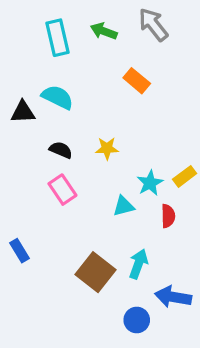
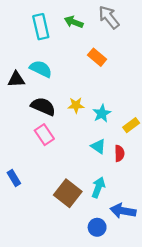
black semicircle: (61, 150) -> (43, 106), size x1.5
cyan star: (150, 183) -> (102, 113), moved
cyan triangle: (124, 206) -> (98, 146), moved, turned 49

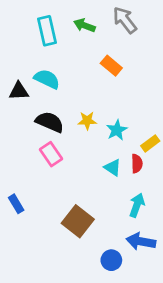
red semicircle: (119, 153) -> (137, 164), moved
cyan arrow: (98, 187) -> (137, 205), moved

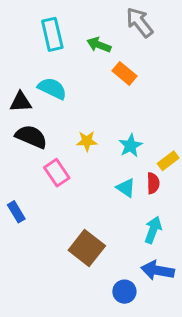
green arrow: (85, 25) -> (99, 45), moved
yellow star: (87, 121) -> (87, 141), moved
black semicircle: (50, 122) -> (31, 137), moved
blue rectangle: (16, 204) -> (16, 212), moved

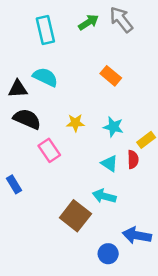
green arrow: (99, 45) -> (88, 22), moved, turned 126
orange rectangle: (124, 73) -> (111, 76), moved
cyan star: (130, 146) -> (113, 127), turned -30
cyan arrow: (153, 230) -> (104, 196), moved, turned -95

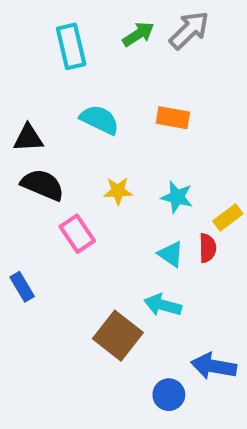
gray arrow: (121, 20) -> (189, 30), turned 84
orange rectangle: (111, 76) -> (173, 118), turned -30
cyan semicircle: (45, 77) -> (100, 120), moved

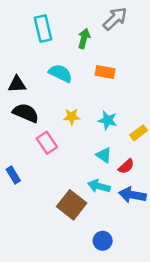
green arrow: (138, 34) -> (84, 38), moved, turned -42
red semicircle: (208, 248) -> (126, 166), moved, turned 49
blue arrow: (214, 366) -> (132, 195), moved

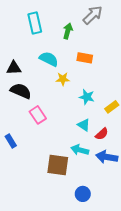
yellow star: (72, 117) -> (63, 79), moved
brown square: (72, 205) -> (58, 165), turned -30

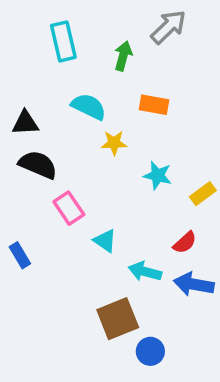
cyan triangle: (84, 125) -> (105, 241), moved
brown square: (58, 165) -> (118, 319), moved, turned -30

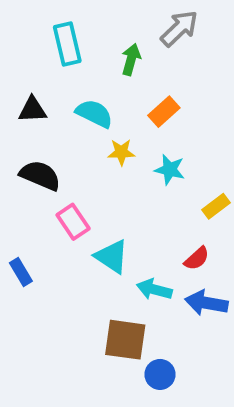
orange rectangle: (154, 105) -> (164, 112), turned -52
black triangle: (25, 123) -> (32, 110), moved
cyan star: (158, 176) -> (170, 170), moved
cyan triangle: (105, 241) -> (112, 257), size x1.4
brown square: (118, 319) -> (125, 340), turned 30

